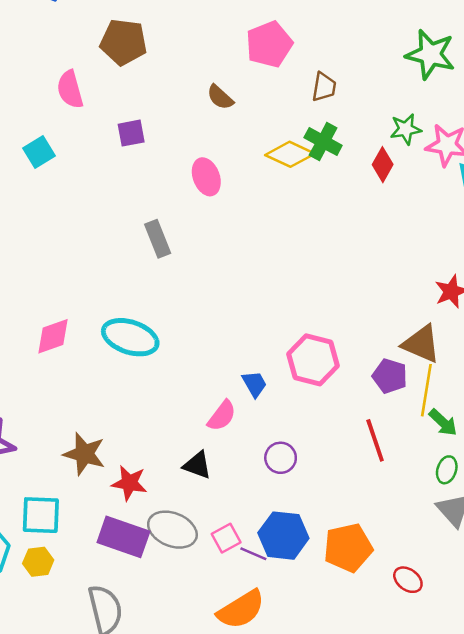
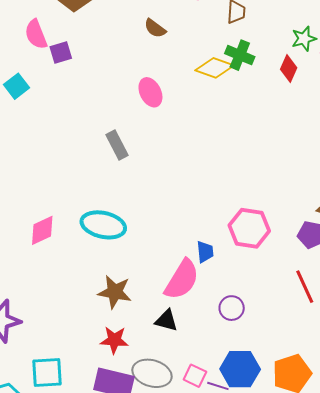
purple square: (131, 133) -> (61, 53), moved
blue trapezoid: (254, 384) -> (205, 252), turned 30
pink semicircle: (222, 416) -> (182, 280), size x1.6
brown star: (84, 454) -> (115, 292), moved
pink square: (226, 538) -> (195, 376), turned -30

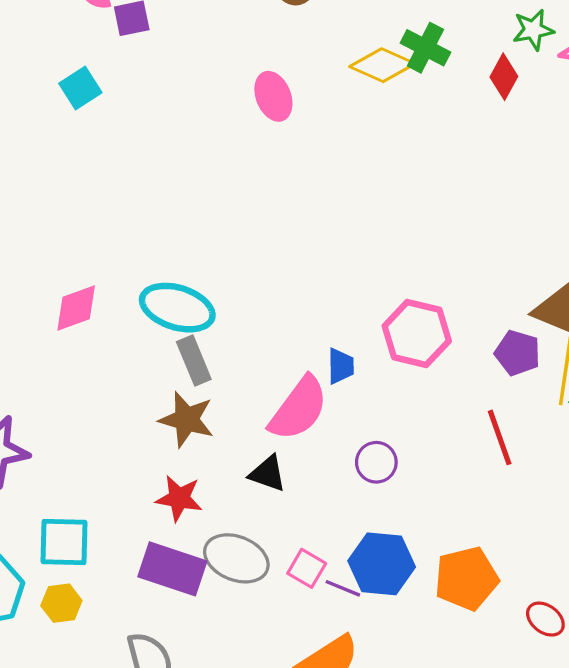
cyan square: (16, 86) -> (80, 88), moved
gray rectangle: (117, 145) -> (194, 360), moved

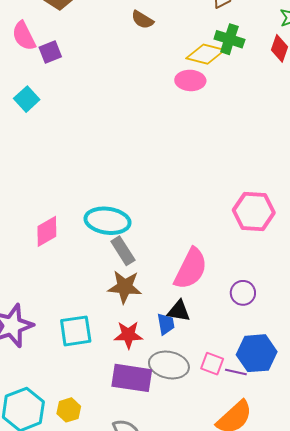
pink ellipse: (273, 96) -> (190, 80), moved, turned -56
blue trapezoid: (341, 366) -> (166, 324), moved
cyan square: (64, 542) -> (76, 331), moved

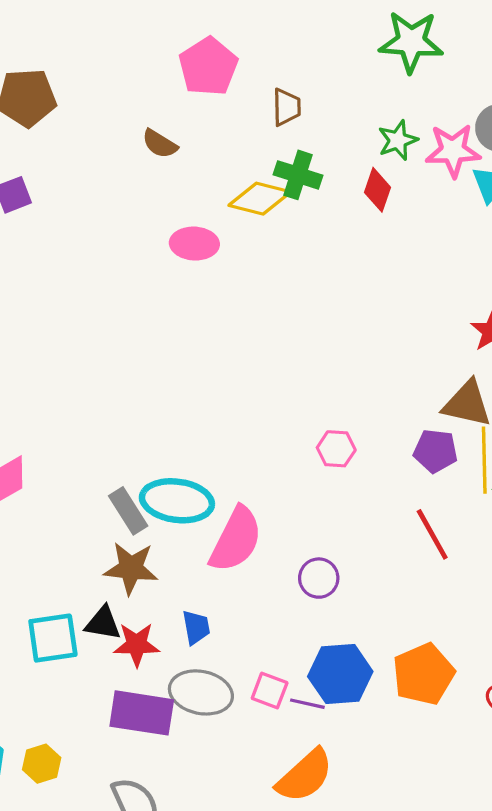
pink ellipse: (190, 80) -> (194, 244), moved
pink hexagon: (254, 211) -> (336, 449), size x0.6
cyan ellipse: (108, 221) -> (177, 501), moved
black triangle: (179, 311) -> (103, 623), moved

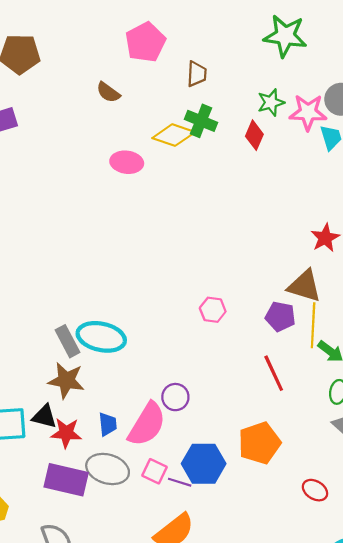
pink semicircle: (236, 540) -> (147, 424), moved
purple circle: (319, 578) -> (175, 397), moved
orange pentagon: (424, 674) -> (259, 443), moved

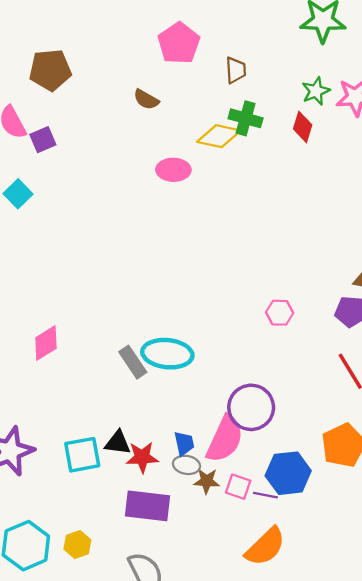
brown star: (66, 380) -> (207, 481), moved, size x0.7
purple circle: (175, 397) -> (251, 407), size x1.6
gray ellipse: (108, 469) -> (187, 465), moved, size x0.6

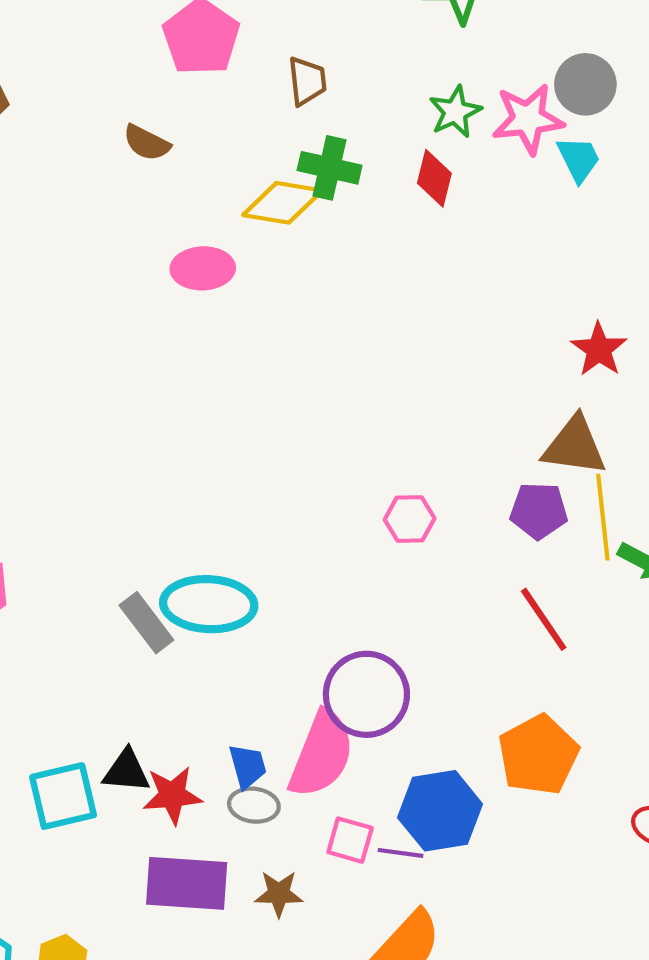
brown star: (207, 481) -> (279, 894), moved

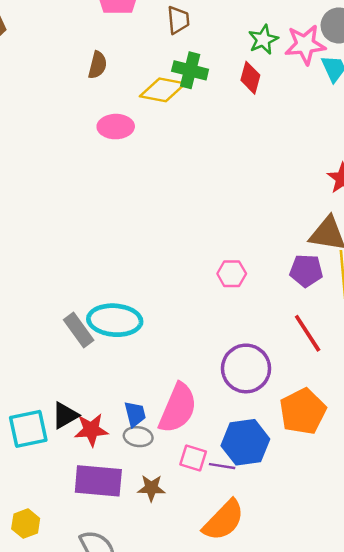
brown semicircle: (147, 143) -> (97, 65), moved, turned -104
purple circle: (366, 694) -> (246, 368), moved
black triangle: (126, 771) -> (65, 415), turned -36

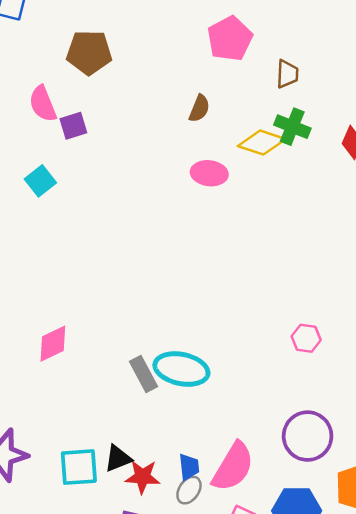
gray ellipse: (138, 437) -> (189, 490), turned -72

